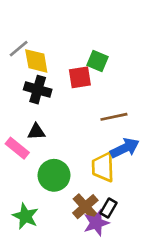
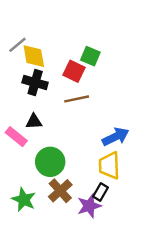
red square: (80, 77) -> (74, 71), turned 35
brown line: (114, 117) -> (77, 99), moved
yellow trapezoid: (103, 167) -> (109, 166), moved
brown cross: (85, 207) -> (60, 191), moved

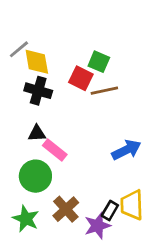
brown line: (77, 99) -> (104, 91), moved
pink rectangle: (16, 137) -> (55, 150), moved
green circle: (50, 162) -> (35, 176), moved
yellow trapezoid: (109, 166) -> (132, 205), moved

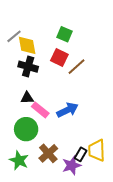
green square: (99, 62) -> (64, 34), moved
brown line: (104, 91) -> (77, 67), turned -30
blue arrow: (126, 150) -> (67, 110), moved

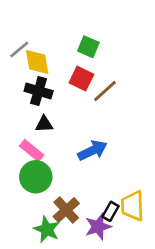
black triangle: (27, 98) -> (44, 124), moved
pink rectangle: (40, 110) -> (32, 150), moved
green star: (19, 160) -> (47, 229), moved

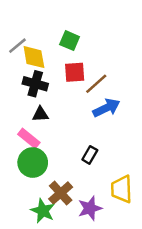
green square: (88, 47) -> (70, 41), moved
red square: (81, 79) -> (75, 72), turned -30
blue arrow: (93, 150) -> (106, 108), moved
black rectangle: (111, 211) -> (90, 155), moved

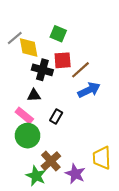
black cross: (35, 84) -> (42, 70), moved
black rectangle: (90, 155) -> (56, 116), moved
purple star: (90, 208) -> (75, 174), turned -30

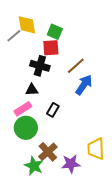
yellow diamond: (29, 48) -> (27, 25), moved
red square: (63, 60) -> (51, 48), moved
blue arrow: (89, 90) -> (84, 85), turned -30
pink rectangle: (24, 115) -> (23, 109), turned -72
purple star: (75, 174) -> (71, 164), turned -30

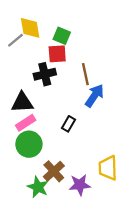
black cross: (40, 66) -> (45, 74), turned -30
brown line: (76, 66) -> (85, 74), turned -60
black triangle: (32, 90) -> (22, 102), moved, size x1.5
black rectangle: (53, 110) -> (68, 124), moved

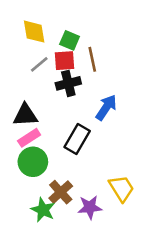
gray line: (15, 40) -> (39, 64), moved
black cross: (45, 74) -> (68, 83), moved
brown line: (85, 74) -> (92, 59), moved
black rectangle: (68, 124) -> (77, 139), size x1.6
yellow trapezoid: (108, 168) -> (121, 188), turned 150

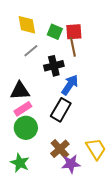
red square: (64, 61) -> (74, 32), moved
blue arrow: (106, 107) -> (70, 85), moved
brown cross: (61, 192) -> (60, 149), moved
green star: (43, 210) -> (20, 163), moved

